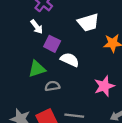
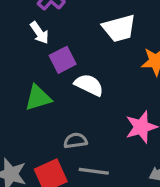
purple square: (52, 44) -> (63, 60), turned 35
gray semicircle: (52, 86) -> (75, 141), moved

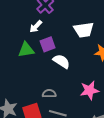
white arrow: (39, 33) -> (36, 26), turned 72
green triangle: (38, 98) -> (26, 50), moved

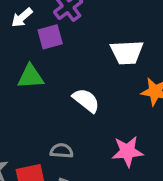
white arrow: (36, 26) -> (22, 18), moved
purple square: (48, 44) -> (50, 37), moved

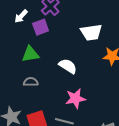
gray semicircle: (62, 151) -> (31, 82), moved
pink star: (127, 151) -> (75, 99), moved

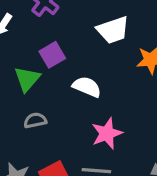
purple square: (41, 27) -> (52, 55), moved
green triangle: (30, 54) -> (27, 79), turned -30

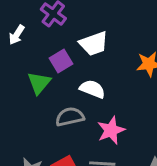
white trapezoid: (113, 30) -> (94, 44), moved
gray semicircle: (35, 120) -> (70, 117), moved, size x1.4

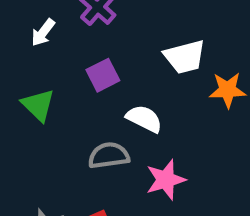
white trapezoid: (94, 44) -> (185, 57), moved
green triangle: (39, 83) -> (38, 105), moved, turned -30

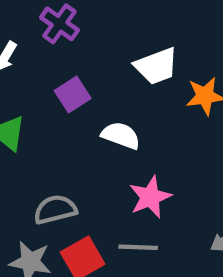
gray semicircle: (109, 155) -> (55, 210), moved

